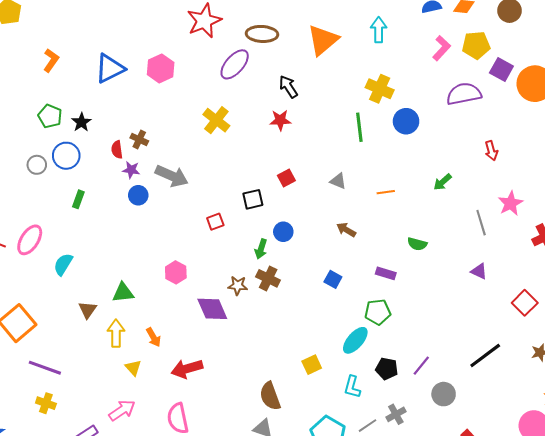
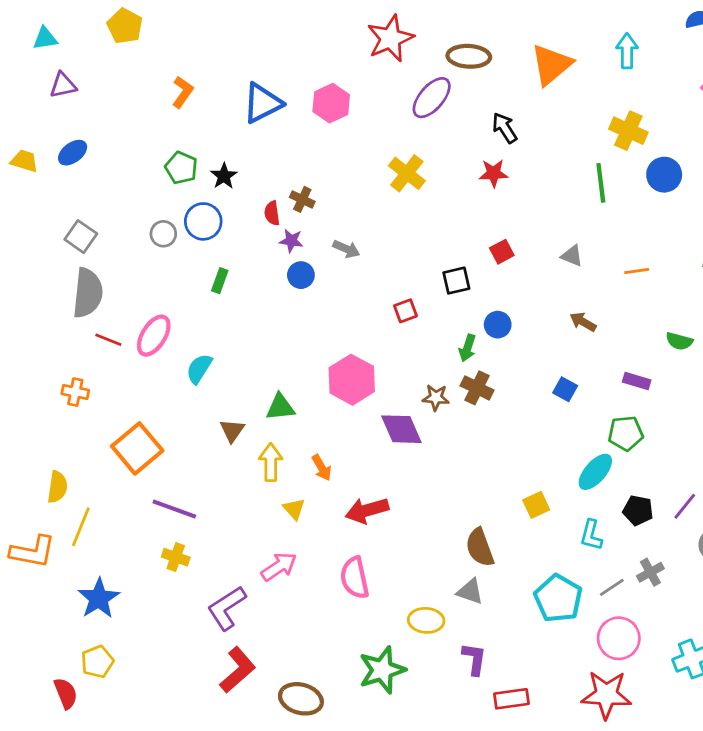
gray arrow: (172, 176) -> (346, 249), size x0.6
pink hexagon: (176, 272) -> (352, 380), size x1.6

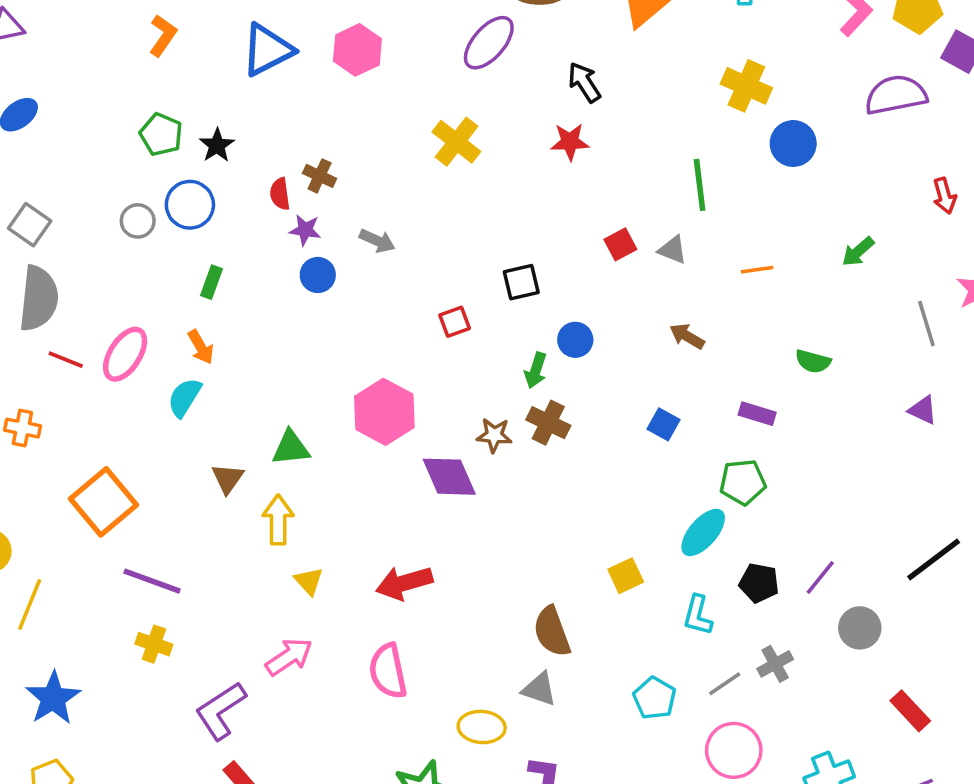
green line: (601, 183) -> (700, 185), moved
red square: (502, 252) -> (620, 244), moved
orange arrow: (322, 468) -> (201, 347), moved
cyan pentagon: (558, 598) -> (655, 698), size x0.7

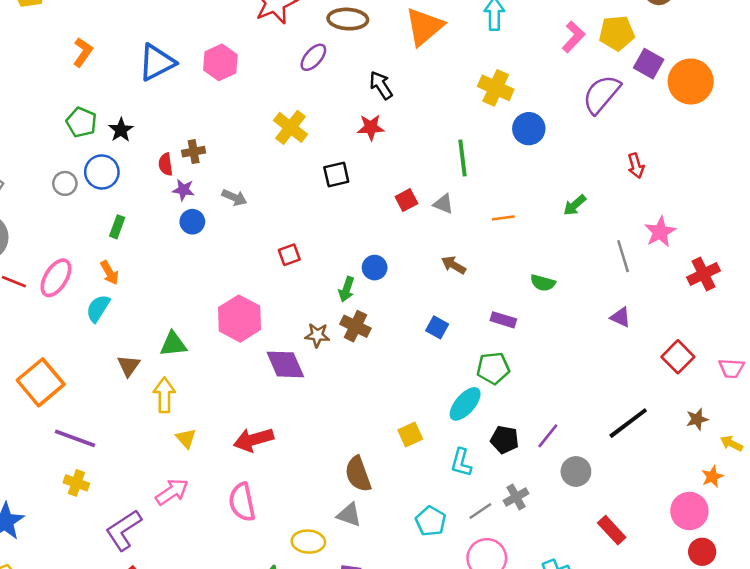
purple ellipse: (489, 43) -> (313, 57), size x0.7
purple semicircle: (896, 95) -> (601, 94), turned -39
brown cross: (320, 176) -> (194, 152), turned -35
black square: (521, 282) -> (336, 175), moved

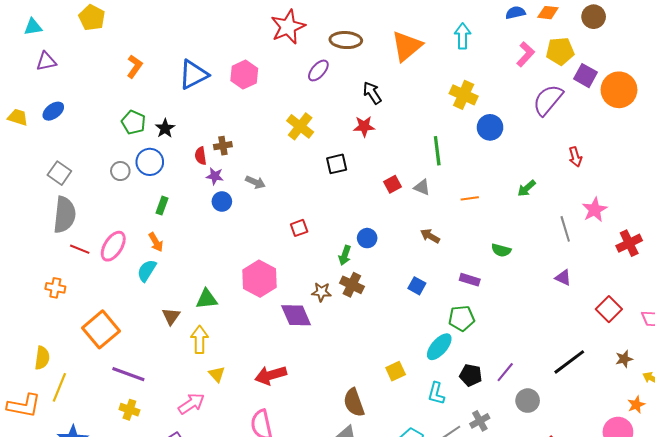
pink arrow: (172, 492) -> (191, 404), moved

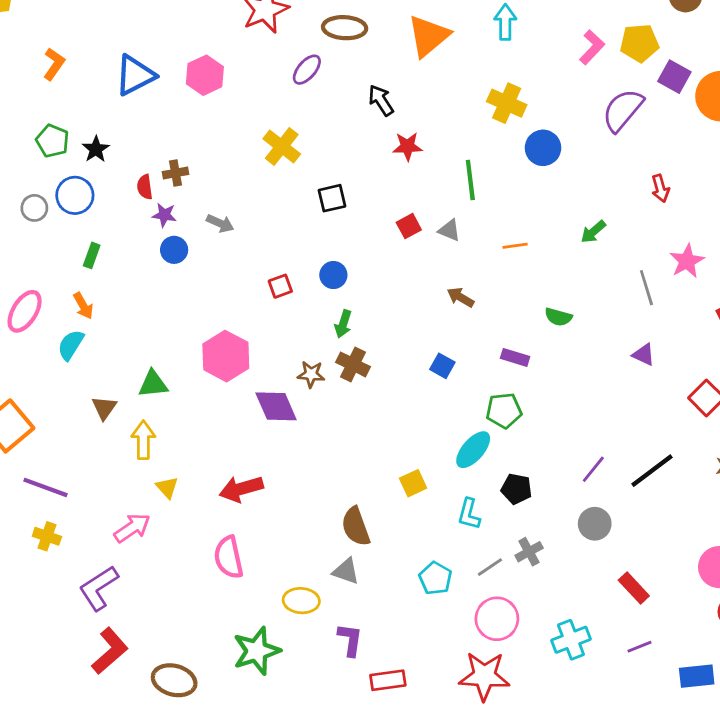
red star: (364, 126) -> (407, 146), moved
blue circle: (367, 238) -> (333, 275), moved
purple line: (505, 372) -> (593, 469), moved

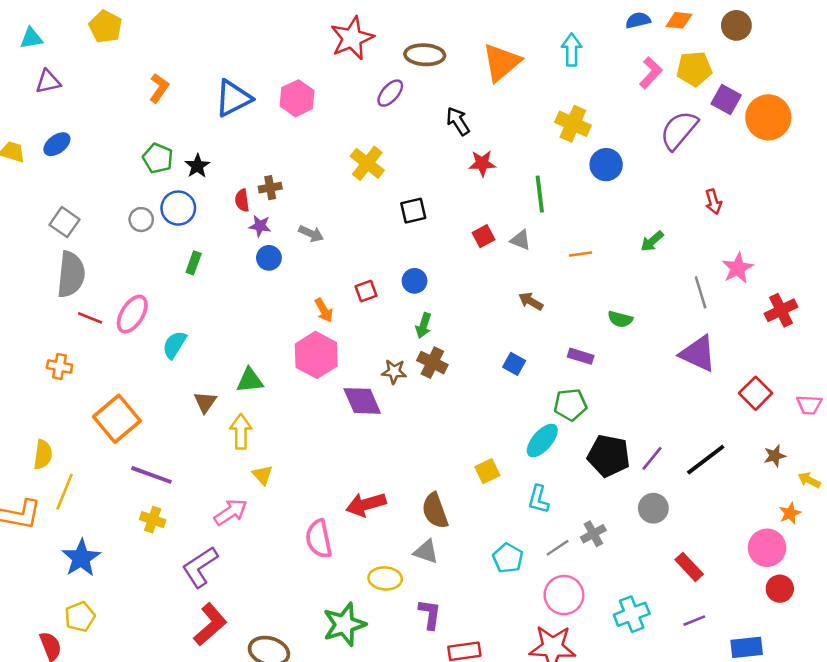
orange arrow: (83, 306) -> (324, 310), moved
purple triangle: (644, 355) -> (698, 354), size x1.8
red arrow: (241, 489) -> (366, 504), moved
black pentagon: (516, 489) -> (609, 456), moved, size x1.5

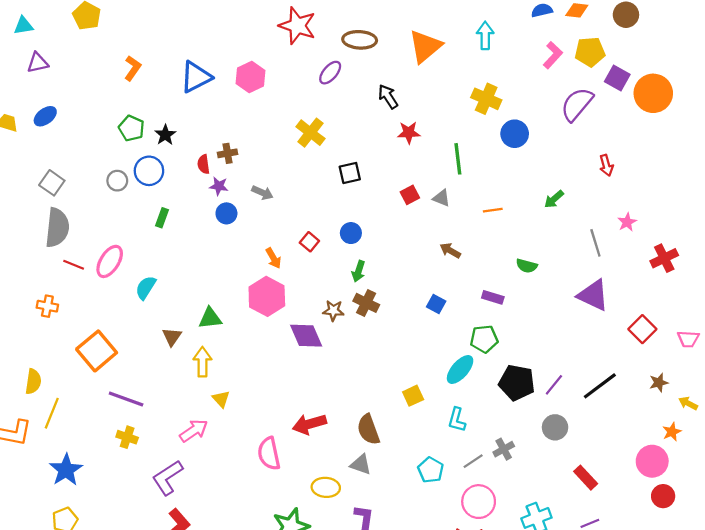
red star: (352, 38) -> (297, 26), turned -30
pink star: (738, 268) -> (627, 222), size x0.7
red square: (366, 291) -> (309, 242), turned -30

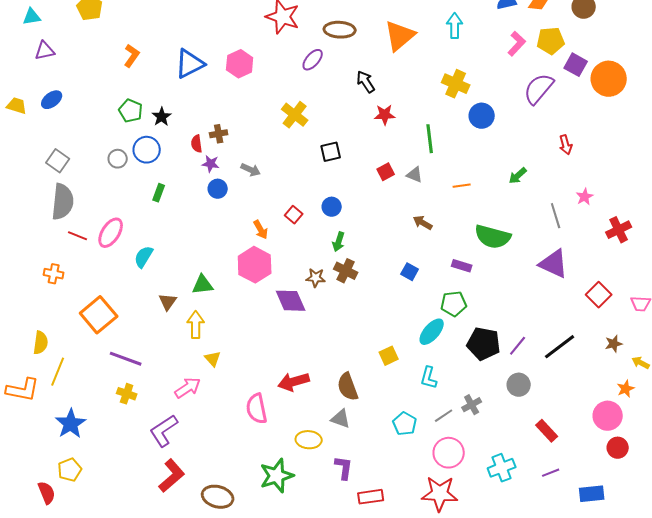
green semicircle: (527, 266) -> (493, 237), size x1.8

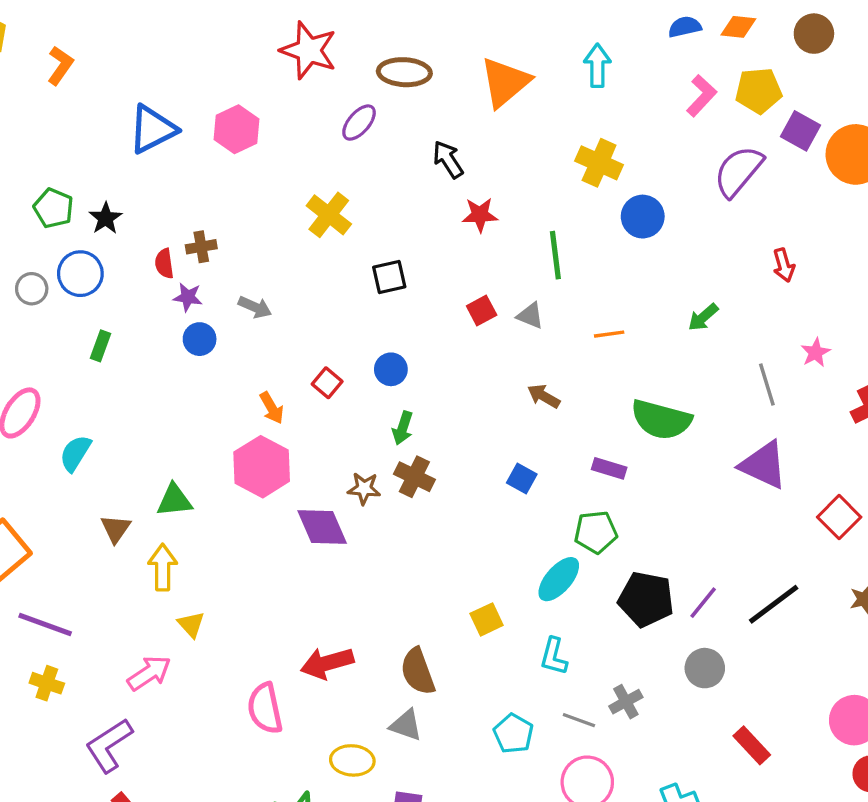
orange L-shape: (132, 56) -> (60, 65), moved
gray line: (444, 416) -> (579, 720), turned 54

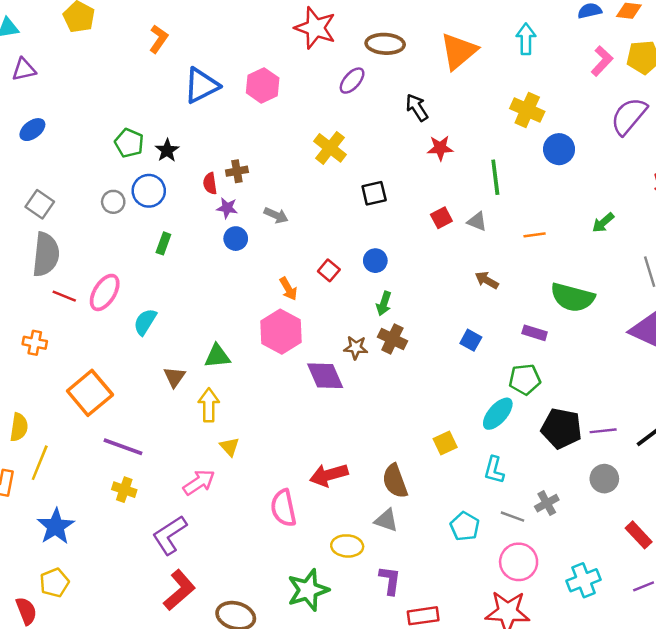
orange L-shape: (60, 65) -> (159, 39), moved
purple line: (703, 603) -> (603, 431), turned 45

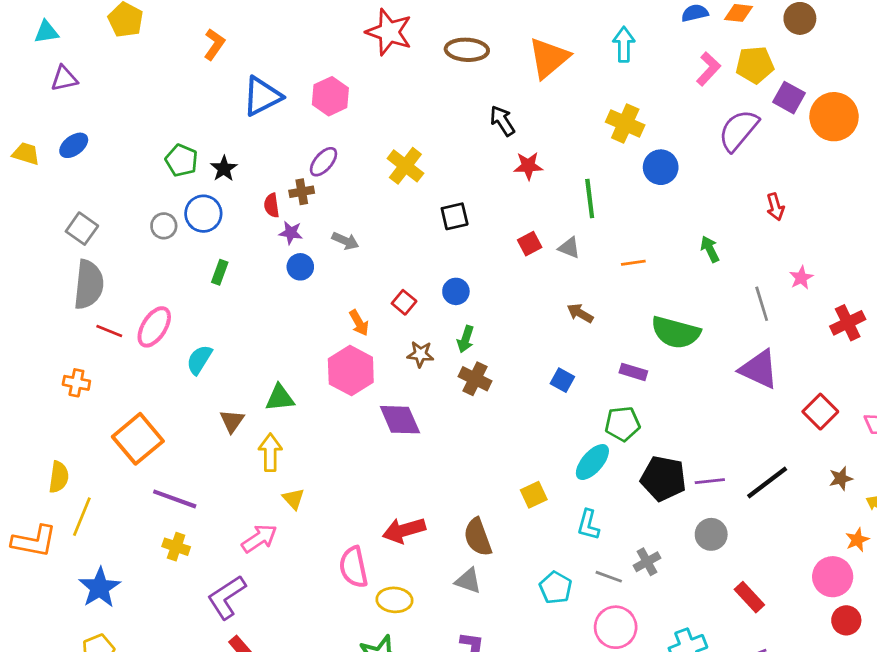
purple ellipse: (352, 81) -> (323, 162), moved
green arrow: (603, 223) -> (710, 249), turned 105
brown star: (356, 348) -> (420, 354), moved
yellow ellipse: (347, 546) -> (394, 600), moved

